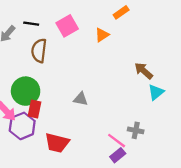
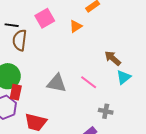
black line: (31, 24) -> (12, 25), moved
gray triangle: (81, 99) -> (57, 83), size x1.5
pink line: (117, 141) -> (89, 82), moved

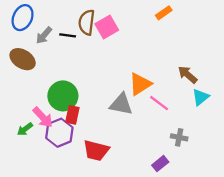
orange triangle: (76, 26) -> (140, 84), moved, size x1.5
brown semicircle: (20, 40) -> (87, 22), moved

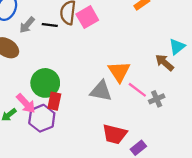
orange triangle: (140, 84) -> (119, 72), turned -30
cyan triangle: (201, 97) -> (177, 47), moved
gray cross: (179, 137) -> (157, 99), moved, turned -35
red trapezoid: (96, 151) -> (115, 134), moved

